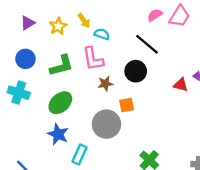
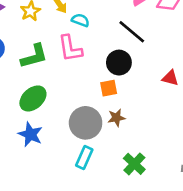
brown star: (105, 84) -> (116, 118), moved
orange square: (127, 105) -> (109, 88), moved
cyan rectangle: (79, 154) -> (84, 158), moved

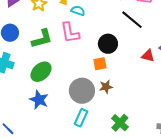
black line: (132, 32) -> (132, 20), moved

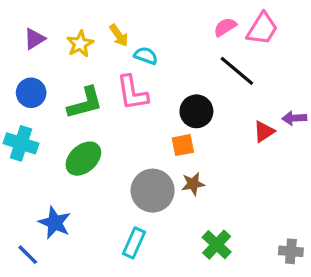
red triangle: (148, 56) -> (264, 132), turned -48
blue star: (39, 100) -> (55, 223), moved
cyan rectangle: (81, 118) -> (134, 243), moved

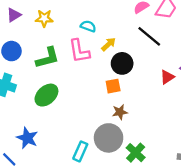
yellow arrow: (119, 35) -> (109, 44), moved, turned -98
yellow star: (80, 44) -> (44, 18), turned 30
gray circle: (153, 191) -> (109, 138), moved

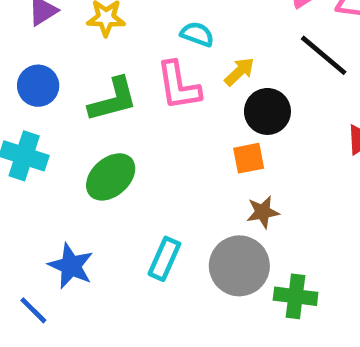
cyan rectangle: (80, 151) -> (164, 259), moved
green cross: (136, 153) -> (296, 296), turned -36

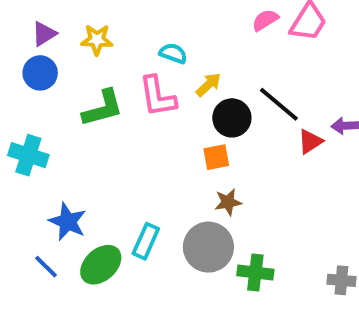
black line: (324, 55) -> (279, 104), moved
blue circle: (38, 86) -> (40, 73), moved
green ellipse: (111, 177) -> (101, 265), moved
blue star: (71, 266) -> (68, 222), moved
blue line: (33, 310) -> (46, 267), moved

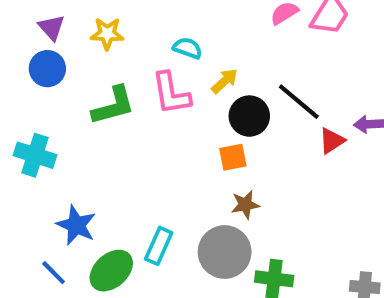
purple triangle: (44, 34) -> (52, 27), turned -40

